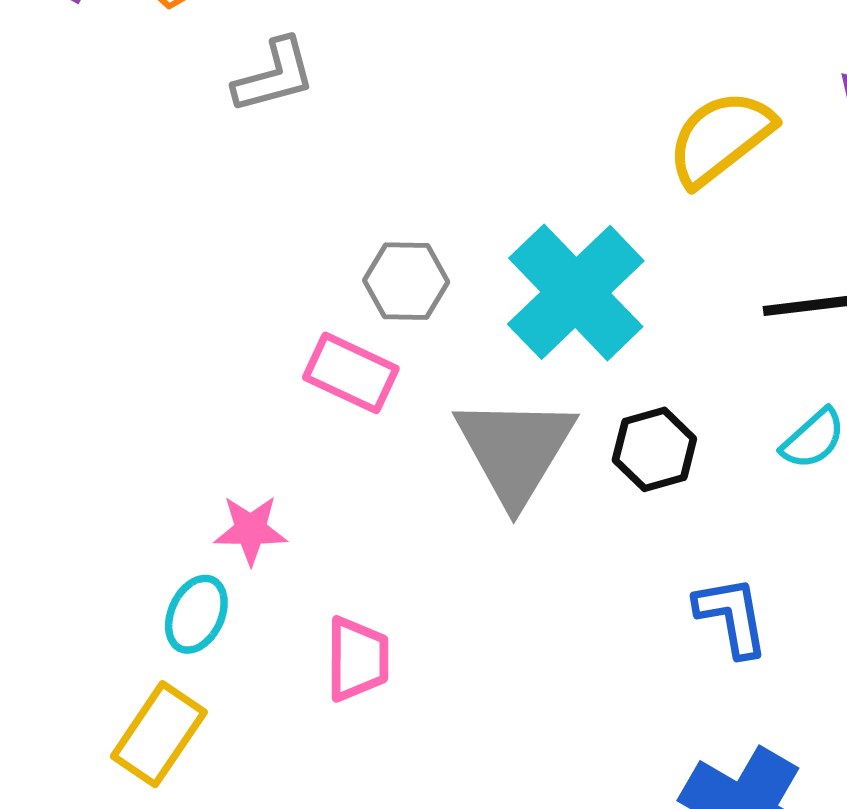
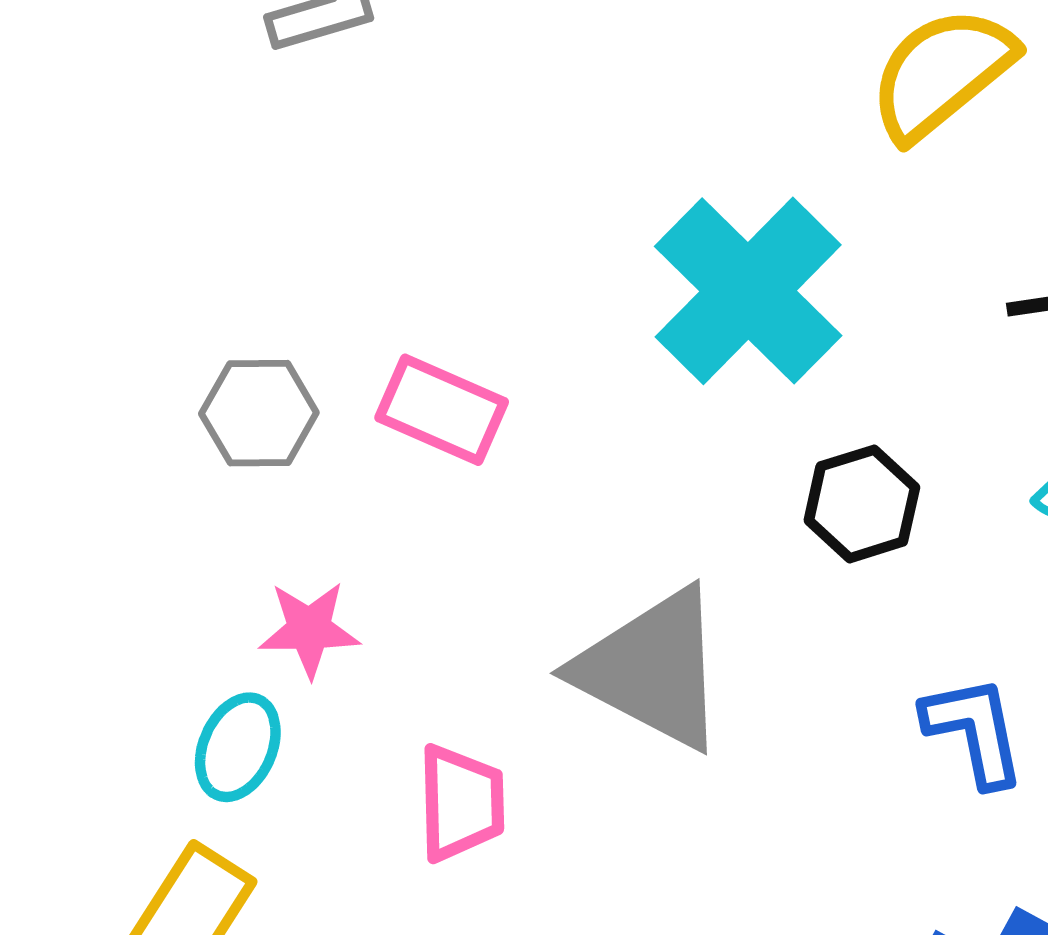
gray hexagon: (406, 281) -> (259, 413), moved
gray triangle: (515, 450) -> (652, 669), moved, turned -32

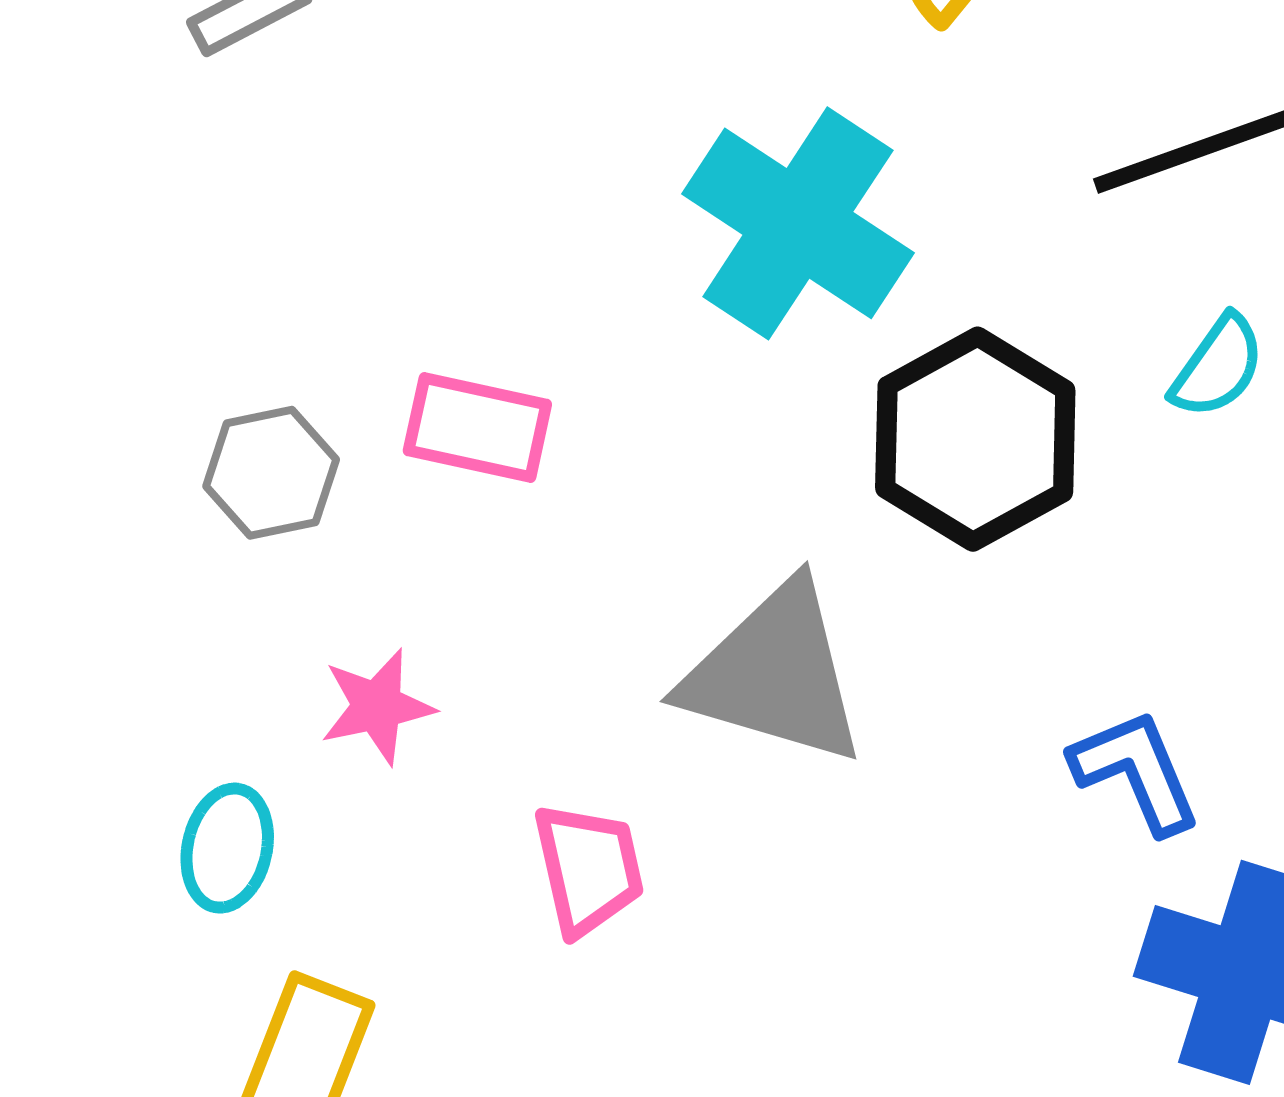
black hexagon: (862, 504) -> (975, 439), size x1.6
blue L-shape: (974, 731) -> (1136, 771), moved
cyan ellipse: (238, 747) -> (227, 848), moved

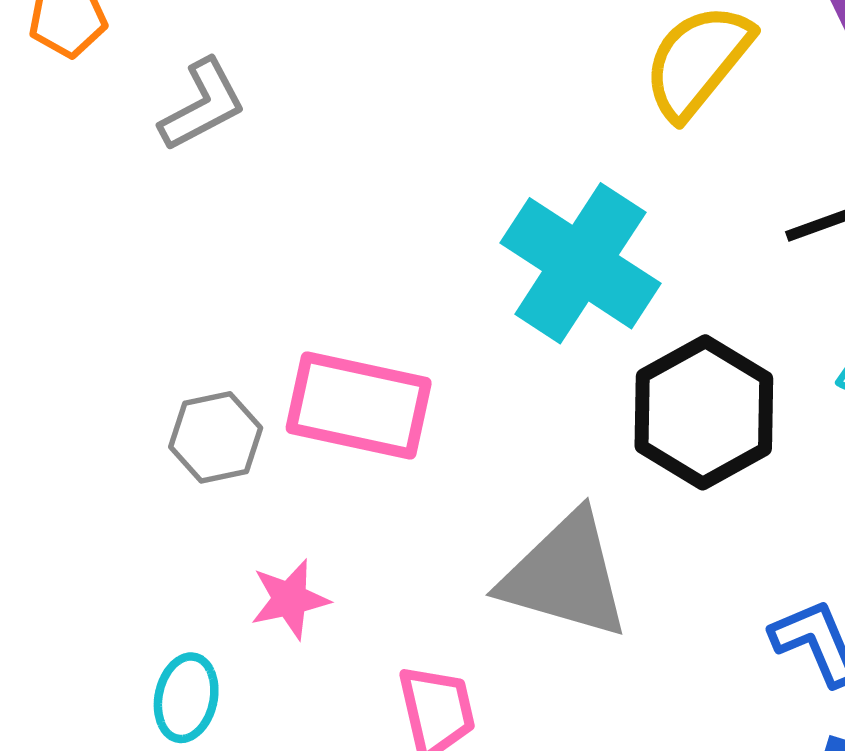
pink rectangle: (477, 428) -> (359, 405), size x1.4

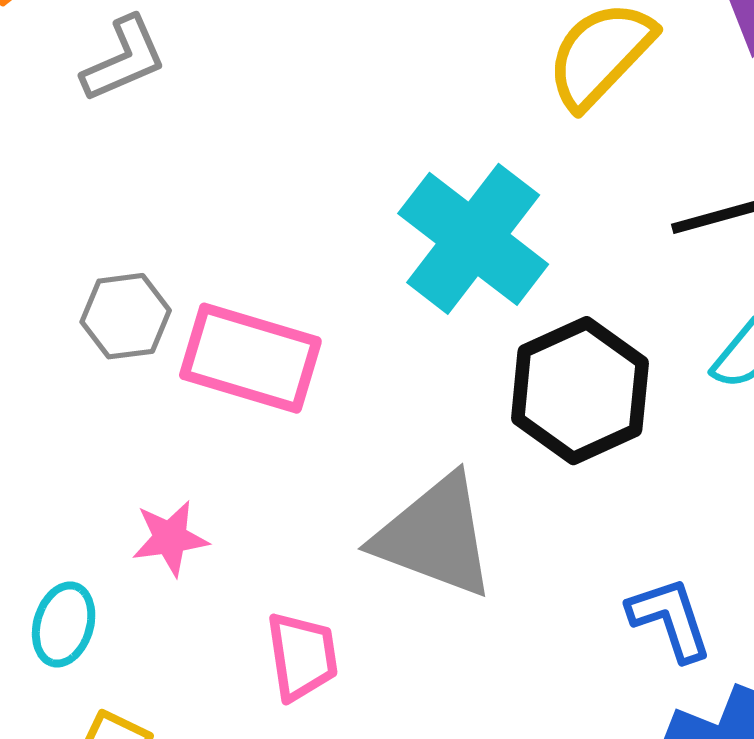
gray hexagon: (216, 437) -> (126, 316), moved

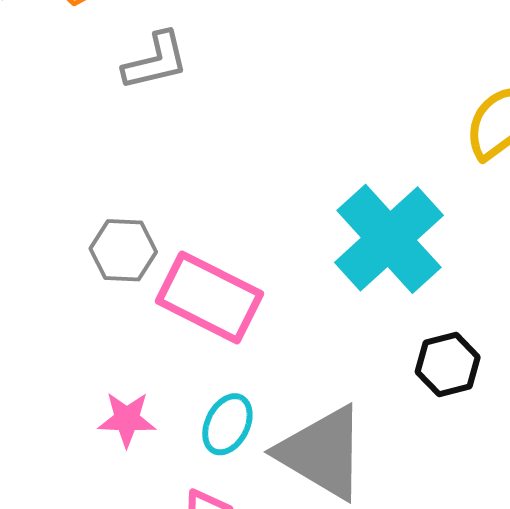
black hexagon: (580, 391) -> (448, 365), size x0.6
cyan ellipse: (64, 624) -> (227, 424), moved

